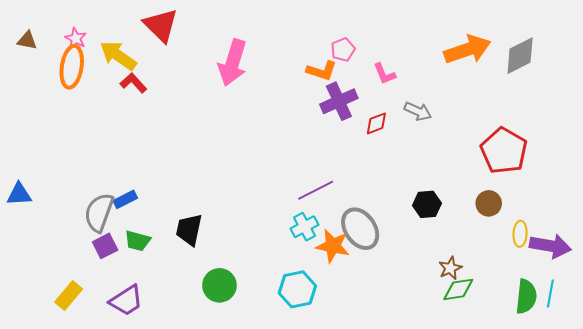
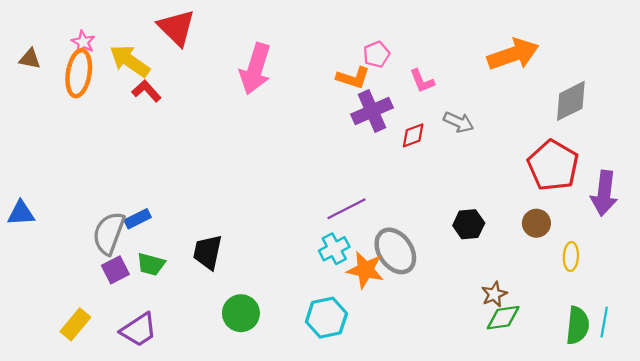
brown triangle: (27, 40) -> (30, 59), moved
gray diamond: (520, 56) -> (571, 101), moved
purple arrow: (550, 246) -> (604, 193), moved, turned 87

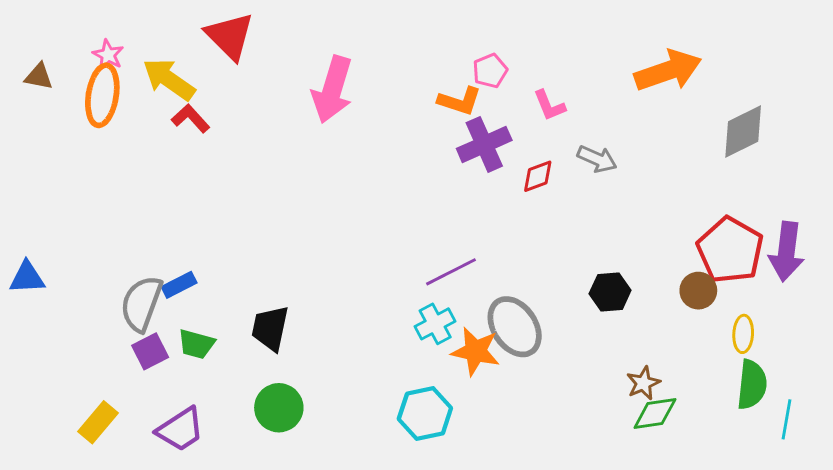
red pentagon: (553, 165) -> (730, 250), moved
green circle: (241, 313) -> (279, 408), moved
green semicircle: (578, 325) -> (752, 385), moved

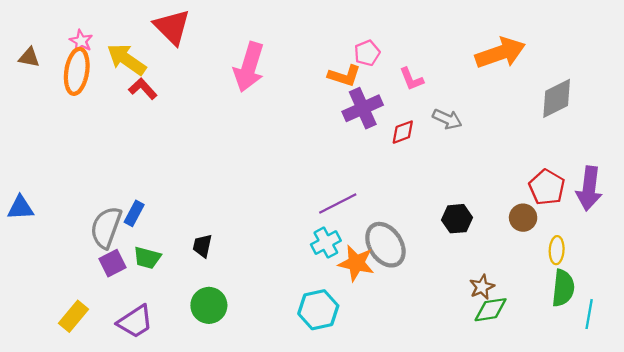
red pentagon: (730, 250) -> (547, 187), size x0.7
blue rectangle: (179, 285) -> (134, 213), turned -35
black trapezoid: (270, 328) -> (202, 246), size x0.7

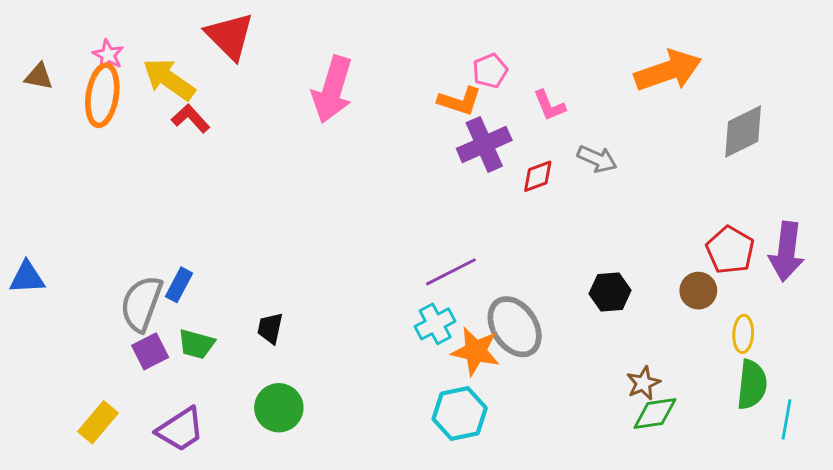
cyan hexagon: (318, 310) -> (460, 414), moved

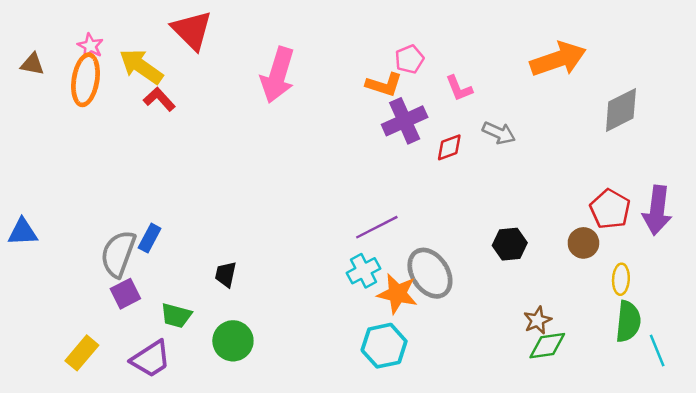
green trapezoid: (196, 344) -> (176, 315), moved
cyan line: (787, 419) -> (657, 350), turned -32

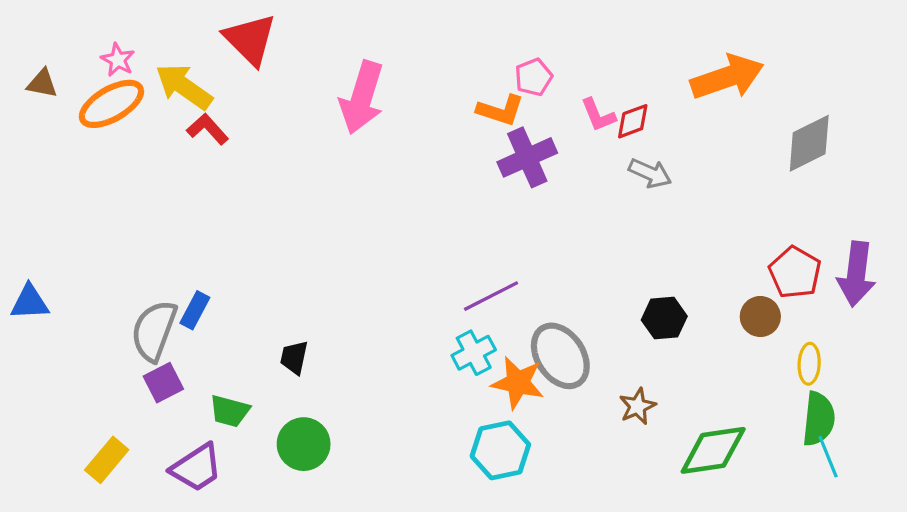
orange ellipse: (86, 80) -> (111, 104), turned 51
red diamond: (449, 147) -> (633, 121), moved
brown star: (538, 320) -> (637, 406), moved
green diamond: (547, 346) -> (713, 450), size x1.4
cyan line: (657, 350) -> (828, 457), moved

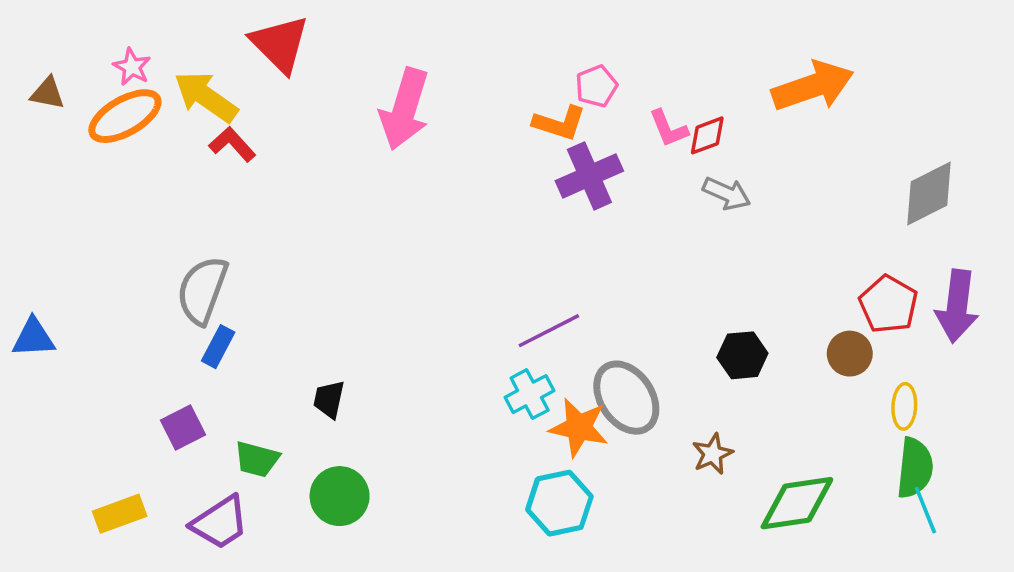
gray diamond: (809, 143) -> (929, 193), moved
gray semicircle: (154, 331) -> (202, 290), moved
yellow rectangle: (107, 460) -> (120, 514), turned 30

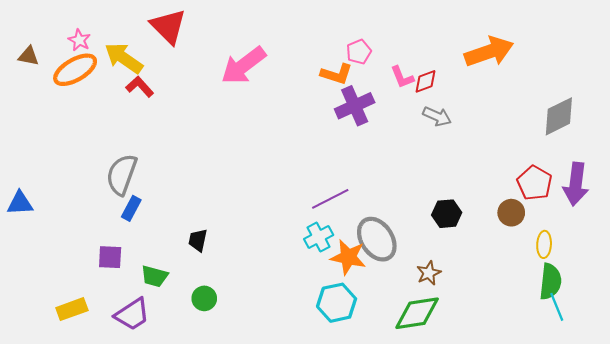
pink arrow: (405, 109) -> (243, 66), turned 36
purple square: (183, 427) -> (110, 257), turned 30
green circle: (340, 496) -> (204, 298), size x0.7
green diamond: (797, 503) -> (417, 313), moved

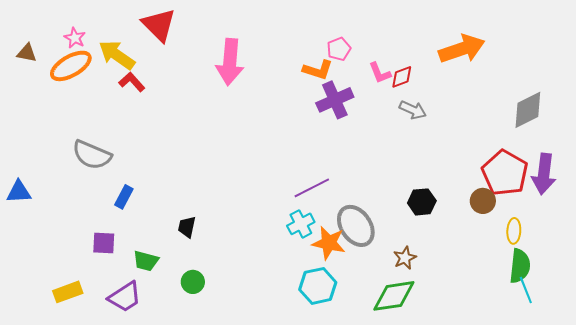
pink arrow: (243, 66) -> (230, 62), turned -48
gray semicircle: (122, 175) -> (92, 155), moved, turned -87
red pentagon: (535, 183) -> (505, 173), size x1.4

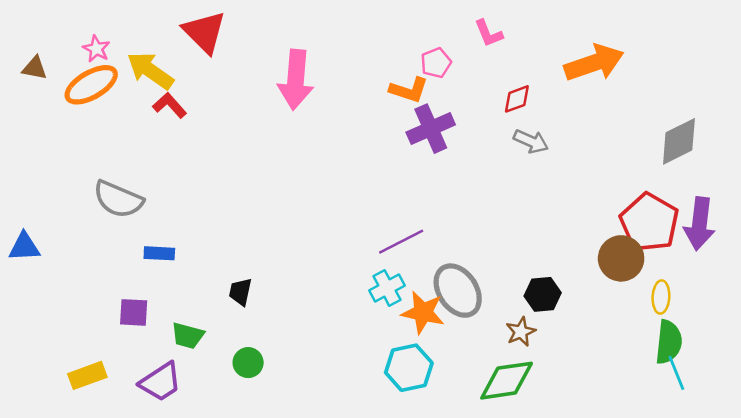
pink L-shape: (380, 73) -> (489, 33), moved
blue rectangle: (124, 197) -> (159, 253), turned 65
brown circle: (483, 201) -> (621, 258), size x1.4
black hexagon: (422, 202) -> (543, 294), moved

